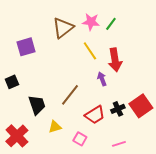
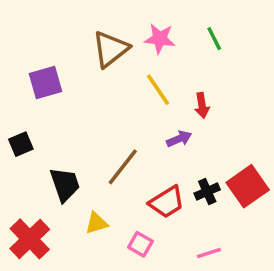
green line: (111, 24) -> (214, 39), moved, turned -64
red arrow: (115, 60) -> (202, 105), size x0.6
purple arrow: (102, 79) -> (179, 139), turned 88

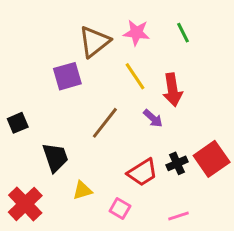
purple square: (46, 83) -> (67, 76), moved
red arrow: (202, 105) -> (173, 90), size x1.5
purple arrow: (179, 139) -> (153, 118), turned 65
brown line: (123, 167) -> (105, 123), moved

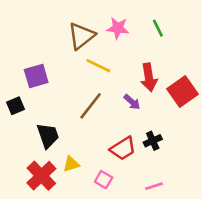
purple square: (67, 76) -> (36, 76), moved
yellow line: (135, 76) -> (98, 66), moved, turned -30
red square: (212, 159) -> (182, 92), moved
red cross: (25, 204) -> (41, 176), moved

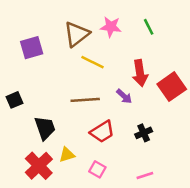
purple square: (36, 76) -> (32, 48), moved
brown line: (91, 106) -> (85, 100), turned 48
red trapezoid: (123, 149) -> (102, 132), moved

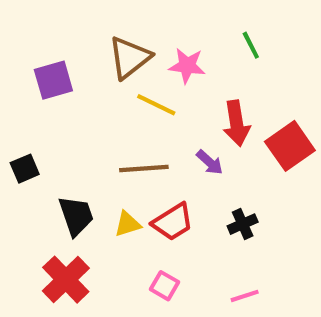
pink star: (111, 27) -> (187, 66), moved
yellow triangle: (67, 155) -> (127, 224), moved

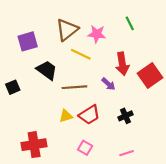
black trapezoid: (76, 216) -> (47, 70), moved, turned -35
red cross: (66, 280) -> (34, 145), turned 35

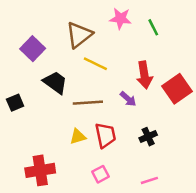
pink star: (97, 34) -> (121, 18), moved
purple square: (28, 41) -> (33, 49), turned -30
red trapezoid: (89, 115) -> (105, 135), turned -70
pink square: (85, 148) -> (100, 174), turned 32

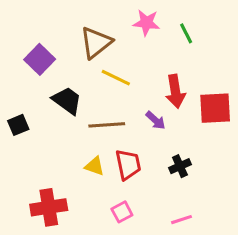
red square: (177, 89) -> (215, 108), turned 32
yellow triangle: (78, 137) -> (94, 166), turned 36

